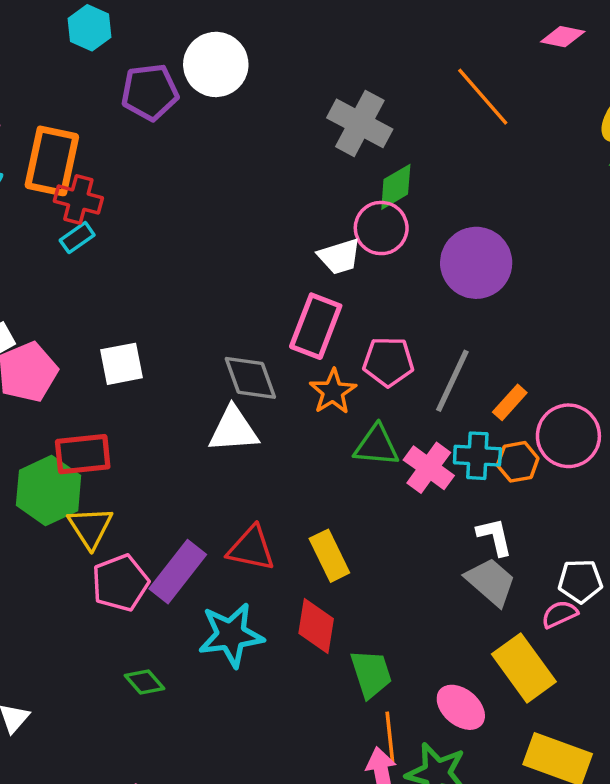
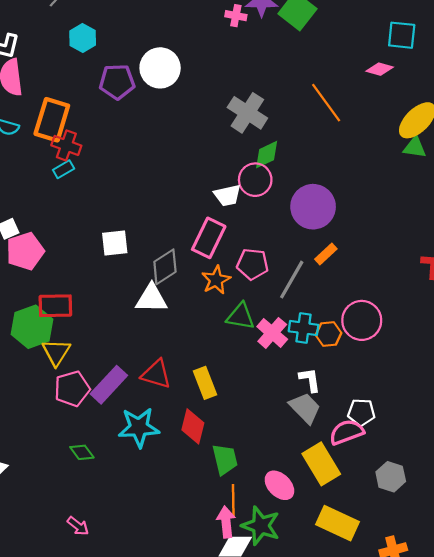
white square: (121, 364) -> (115, 243), moved
gray diamond: (250, 378) -> (165, 267), turned 72
orange rectangle: (510, 402) -> (326, 254), moved
pink semicircle: (560, 614) -> (347, 432), size x1.5

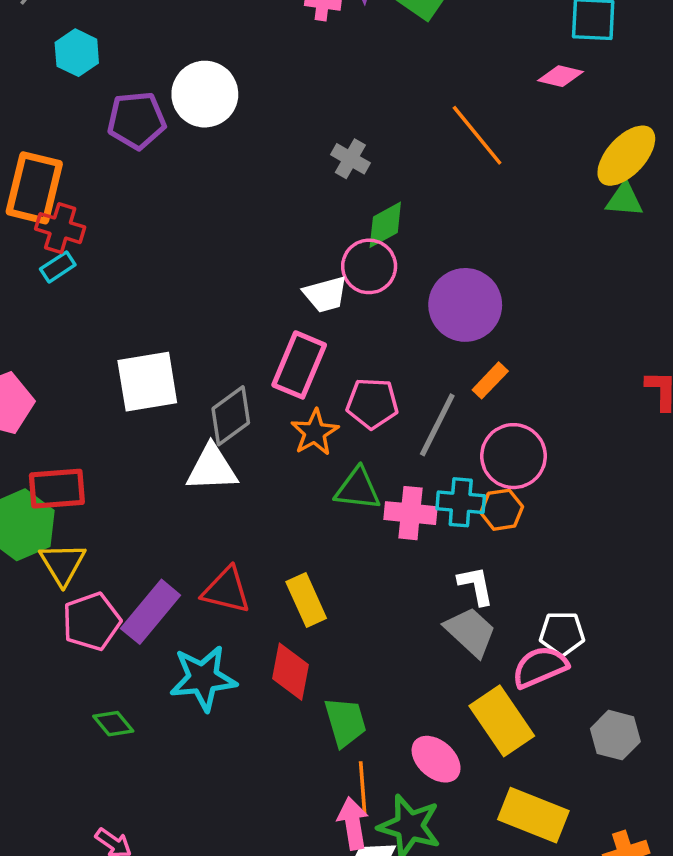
gray cross: (247, 113) -> (350, 159), size x0.6
white square: (115, 243) -> (147, 382), size x1.4
pink circle: (362, 320) -> (513, 456), moved
pink cross: (272, 333) -> (410, 513), turned -32

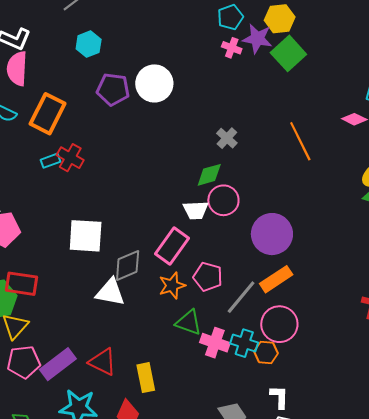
green diamond: (385, 225) -> (209, 175), moved
red cross: (60, 228) -> (70, 158), moved
orange rectangle: (490, 380) -> (276, 279), size x1.5
white L-shape: (476, 586) -> (279, 397), moved

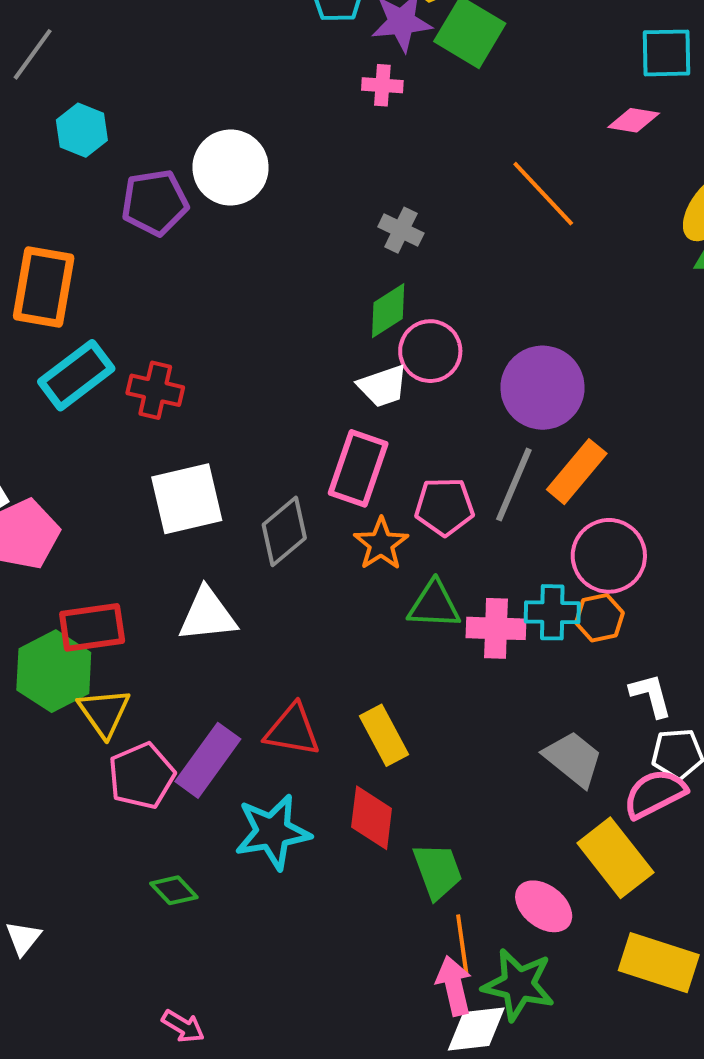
pink cross: (232, 48) -> (382, 85), moved
red cross: (70, 158) -> (155, 390), moved
cyan rectangle: (50, 161) -> (76, 375), size x1.8
white triangle: (110, 292) -> (207, 615), moved
gray line: (241, 297) -> (514, 485), moved

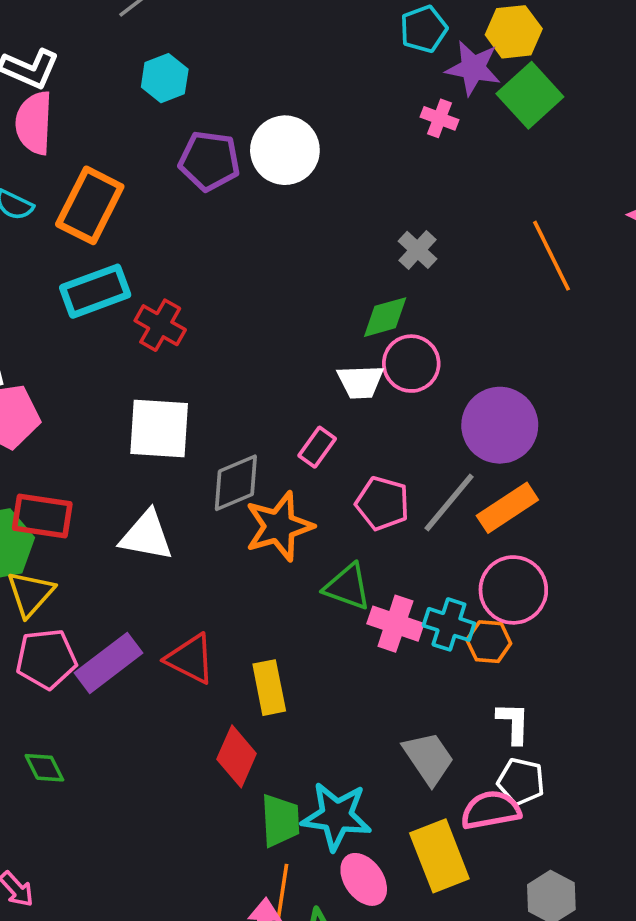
pink rectangle: (358, 468) -> (317, 447), size x0.6
orange star: (381, 544) -> (279, 526), moved, size x1.4
cyan star: (273, 832) -> (336, 816), moved

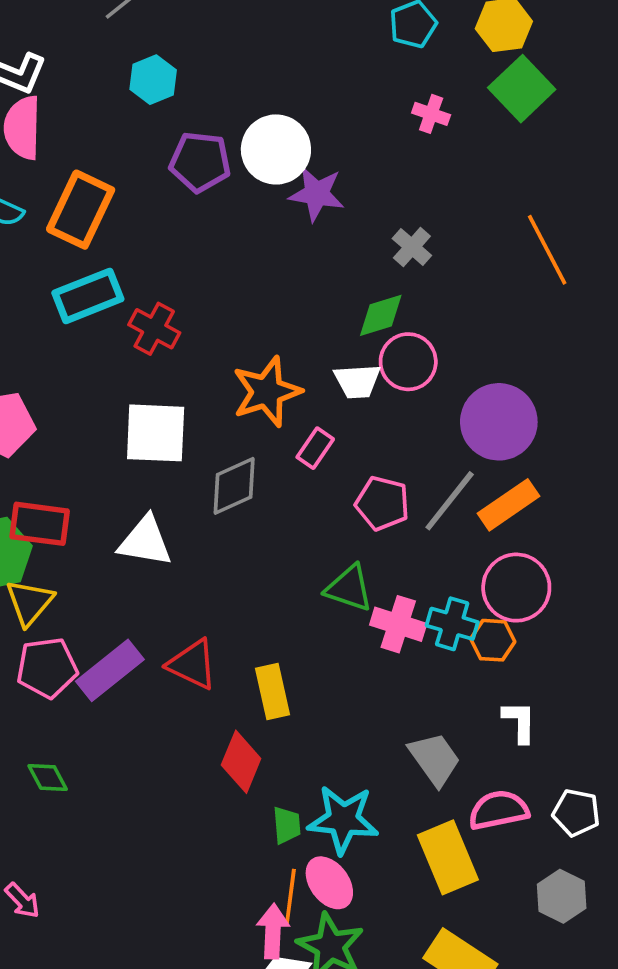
purple star: (473, 68) -> (317, 194), moved
orange star: (279, 526) -> (267, 392), moved
white pentagon: (521, 781) -> (576, 813), moved
green trapezoid: (280, 820) -> (287, 825), size x0.7
pink ellipse: (364, 879) -> (329, 883), moved

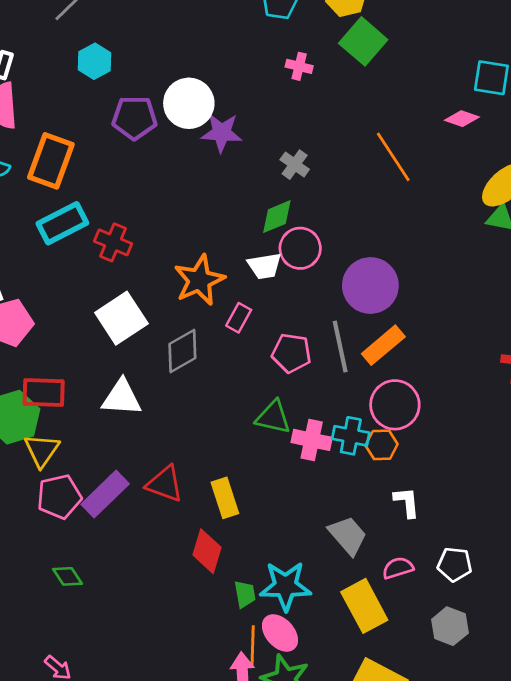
white square: (156, 433) -> (121, 318), turned -30
gray line: (450, 501) -> (340, 347), turned -45
pink semicircle: (499, 810) -> (398, 568), size x0.7

